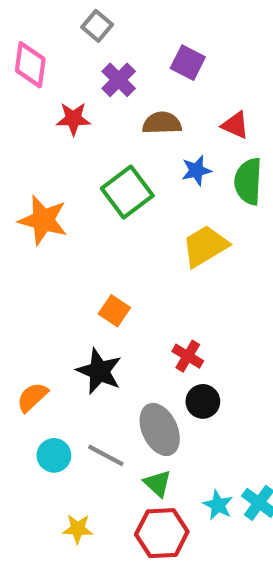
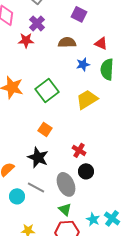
purple cross: (119, 80) -> (37, 23), moved
green square: (127, 192) -> (47, 90), moved
gray line: (106, 455) -> (36, 187), moved

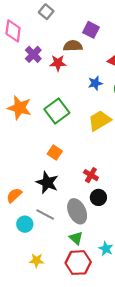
purple cross: (37, 23) -> (33, 54), moved
red star: (26, 40) -> (58, 63), moved
brown semicircle: (67, 42) -> (73, 46), moved

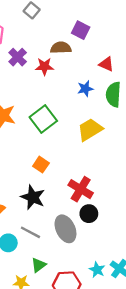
red cross: (91, 175) -> (81, 189), size x1.5
green triangle: (76, 238) -> (39, 265), moved, turned 40

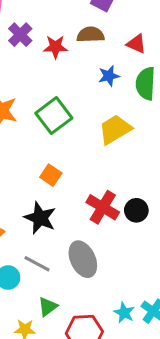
brown semicircle: (61, 48) -> (91, 35), moved
black circle: (89, 214) -> (136, 210), moved

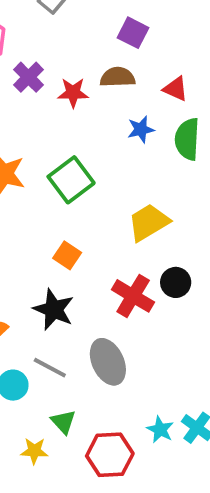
yellow trapezoid: (115, 129) -> (149, 222), moved
black circle: (136, 210) -> (176, 282), moved
green triangle: (48, 307) -> (63, 422), turned -35

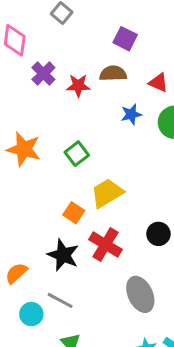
green square: (71, 180) -> (77, 154), size x0.7
yellow trapezoid: (149, 222) -> (107, 193), moved
red cross: (133, 296) -> (106, 244), moved
gray ellipse: (108, 362) -> (140, 294), moved

